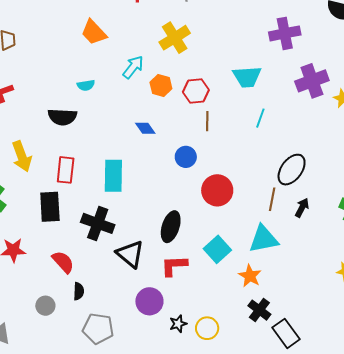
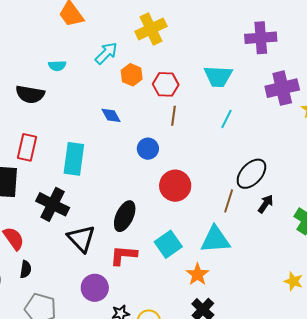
black arrow: (302, 208) -> (266, 204), moved

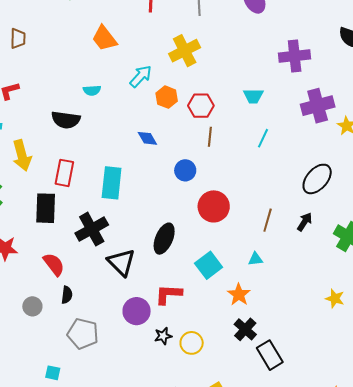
cyan trapezoid: (218, 76) -> (253, 96), size x0.7
black ellipse: (251, 174) -> (317, 179), moved
black cross: (53, 204) -> (92, 229), turned 36
cyan triangle: (215, 239) -> (255, 259), size x0.5
red L-shape: (123, 255) -> (168, 294), moved

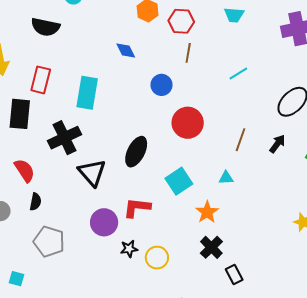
cyan line: (263, 138) -> (238, 73), moved, turned 30
black rectangle: (270, 355) -> (234, 275), size x0.7

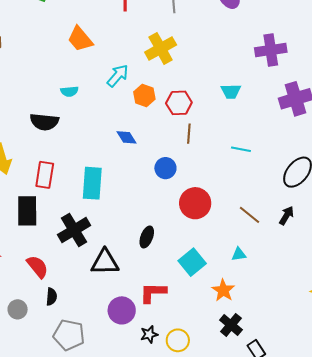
cyan line: (238, 73) -> (241, 149), turned 48
brown line: (241, 140) -> (249, 215), turned -65
black ellipse: (136, 152) -> (147, 237), size x0.7
black triangle: (92, 173) -> (105, 262), turned -44

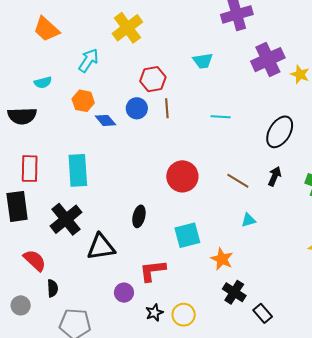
orange hexagon: (144, 96) -> (83, 101), moved
blue circle: (165, 168) -> (137, 108), moved
cyan triangle: (239, 254) -> (248, 220), moved
cyan square: (192, 262) -> (187, 235), turned 32
purple circle: (122, 310) -> (124, 293), size x0.7

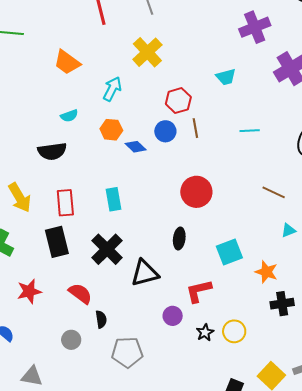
cyan rectangle: (78, 170) -> (113, 199), size x0.7
red circle: (182, 176) -> (196, 192), moved
black cross: (234, 292) -> (282, 304), turned -35

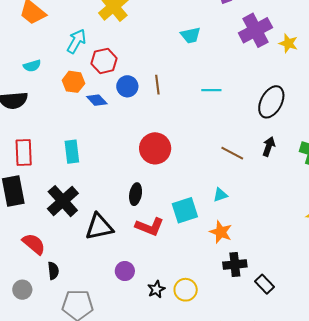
red hexagon: (178, 101) -> (104, 61), moved
cyan triangle: (288, 230) -> (220, 195), moved
red L-shape: (199, 291) -> (150, 227), moved, turned -148

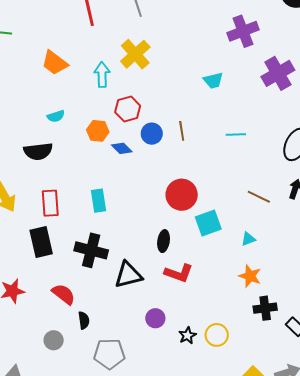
cyan arrow: (76, 41) -> (102, 75), moved, turned -30
black cross: (63, 201) -> (91, 250), turned -32
cyan square: (185, 210) -> (208, 223), moved

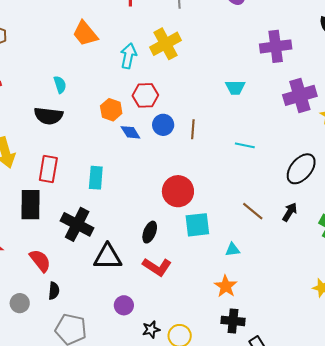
cyan semicircle: (56, 116) -> (60, 85), moved, turned -102

